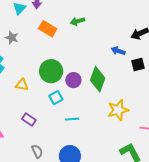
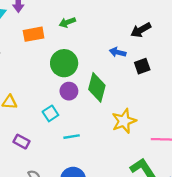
orange rectangle: (48, 29) -> (34, 34), turned -36
green circle: (51, 71) -> (64, 63), moved

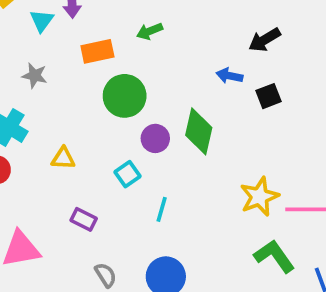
green circle: (64, 63) -> (125, 96), moved
yellow star: (124, 121) -> (259, 197), moved
cyan line: (72, 137) -> (162, 209), turned -63

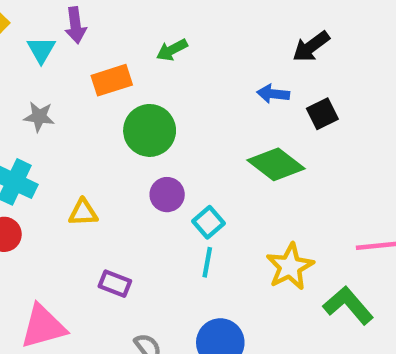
green diamond: (199, 131) -> (276, 164), moved, turned -60
purple circle: (155, 138) -> (167, 195), moved
cyan square: (127, 174) -> (208, 222), moved
yellow star: (259, 197) -> (290, 267), moved

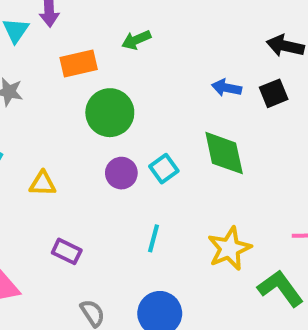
black arrow: (311, 47) -> (285, 46), moved, turned 45
black square: (322, 114) -> (274, 93), moved
green diamond: (276, 164) -> (224, 153), turned 36
cyan square: (208, 222) -> (164, 169), moved

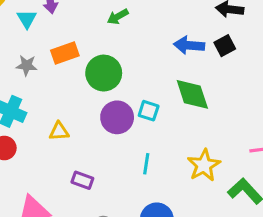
orange rectangle: (79, 63) -> (65, 53), moved
blue arrow: (227, 88) -> (189, 45), size x1.4
cyan square: (164, 169) -> (149, 111), turned -30
purple circle: (121, 173) -> (117, 117), size x1.4

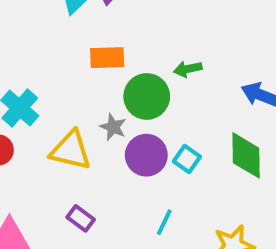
green arrow: (118, 17) -> (188, 69), moved
gray star: (27, 65) -> (113, 127), moved
yellow triangle: (59, 131) -> (71, 150), size x1.6

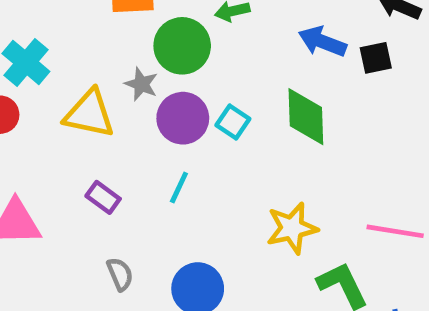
cyan line: (164, 222) -> (179, 188), moved

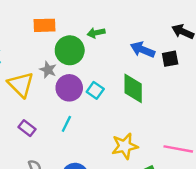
yellow triangle: (89, 114) -> (21, 85), turned 32

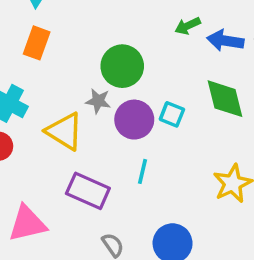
orange rectangle: (44, 25) -> (37, 43), moved, turned -55
green arrow: (96, 33) -> (188, 26), moved
purple rectangle: (27, 128) -> (88, 191), size x1.6

